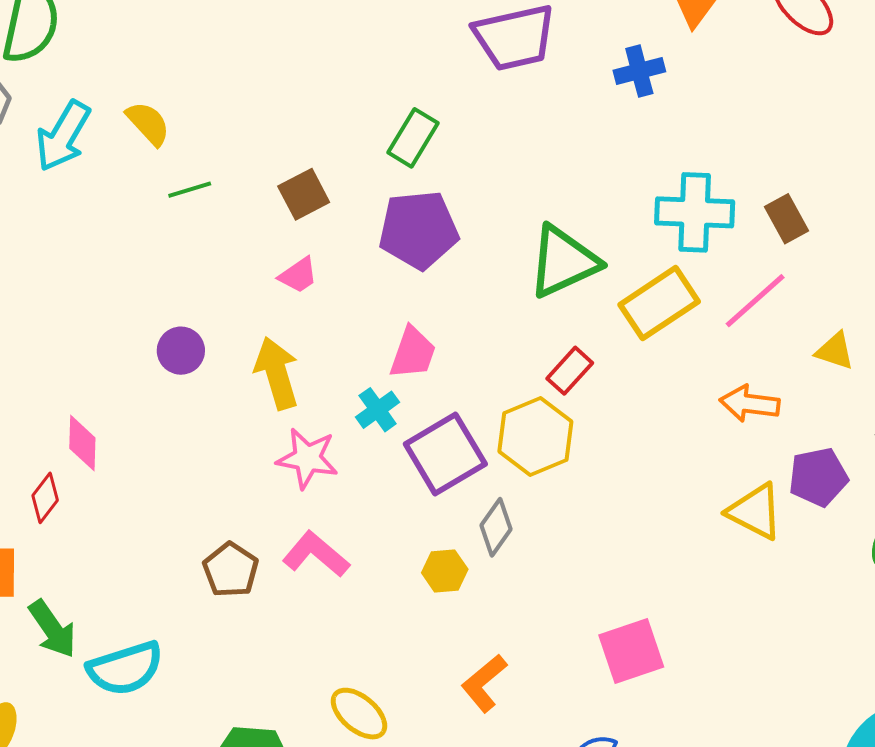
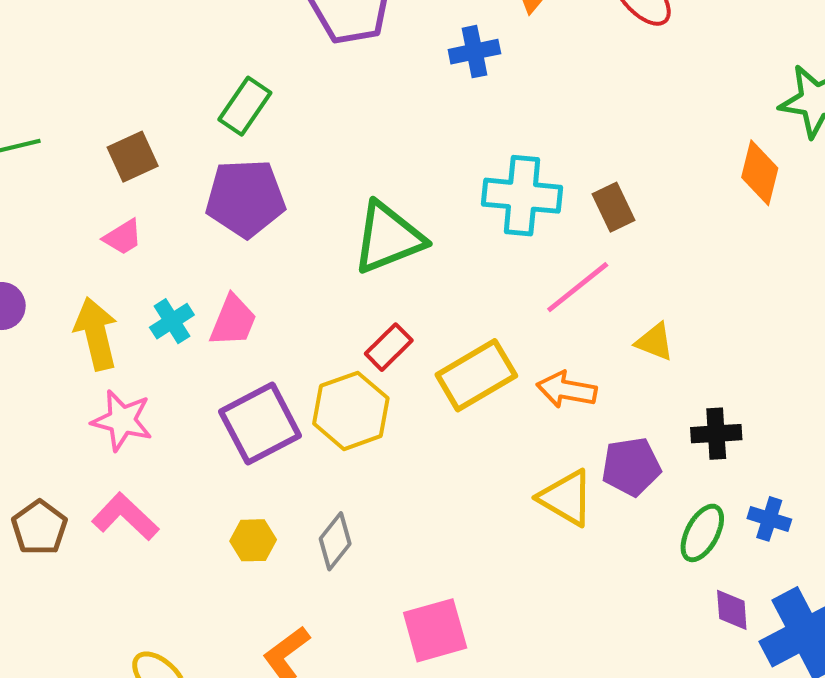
yellow rectangle: (659, 303) -> (476, 375), moved
cyan cross: (378, 410) -> (172, 321), moved
gray diamond: (496, 527) -> (335, 541), moved

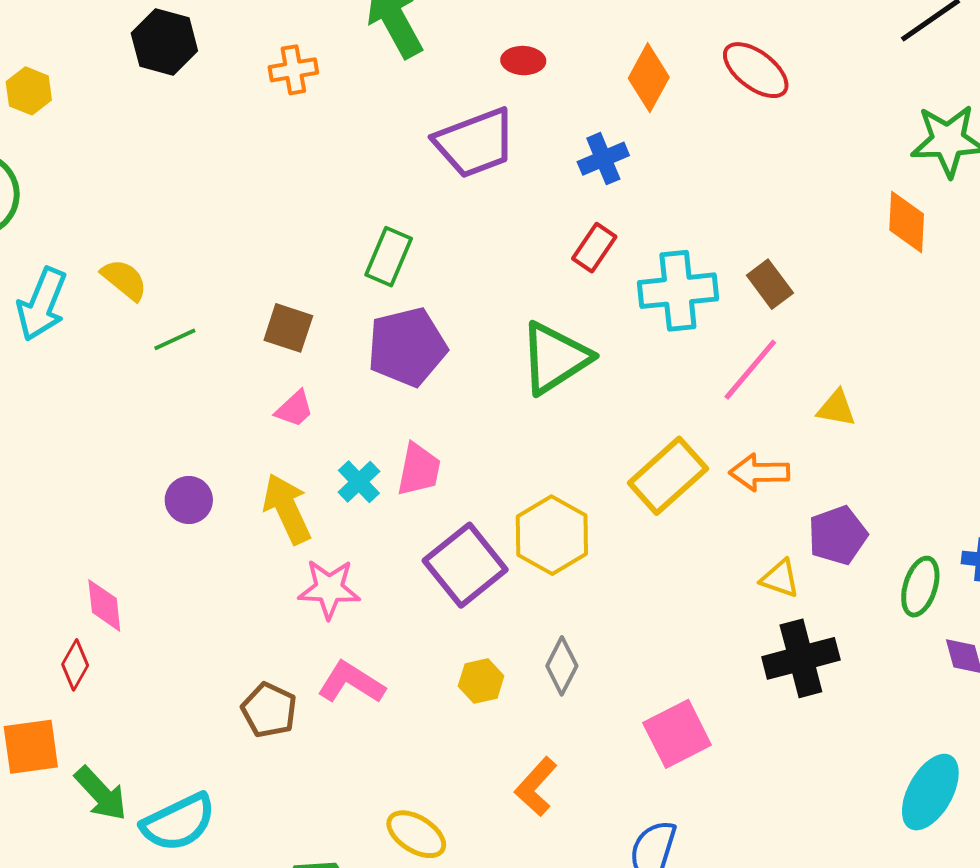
brown square: (133, 157) -> (288, 328), turned -36
red rectangle: (389, 347) -> (594, 248), moved
black cross: (716, 434) -> (801, 658), moved, size x1.5
yellow triangle: (566, 498) -> (780, 578), size x0.7

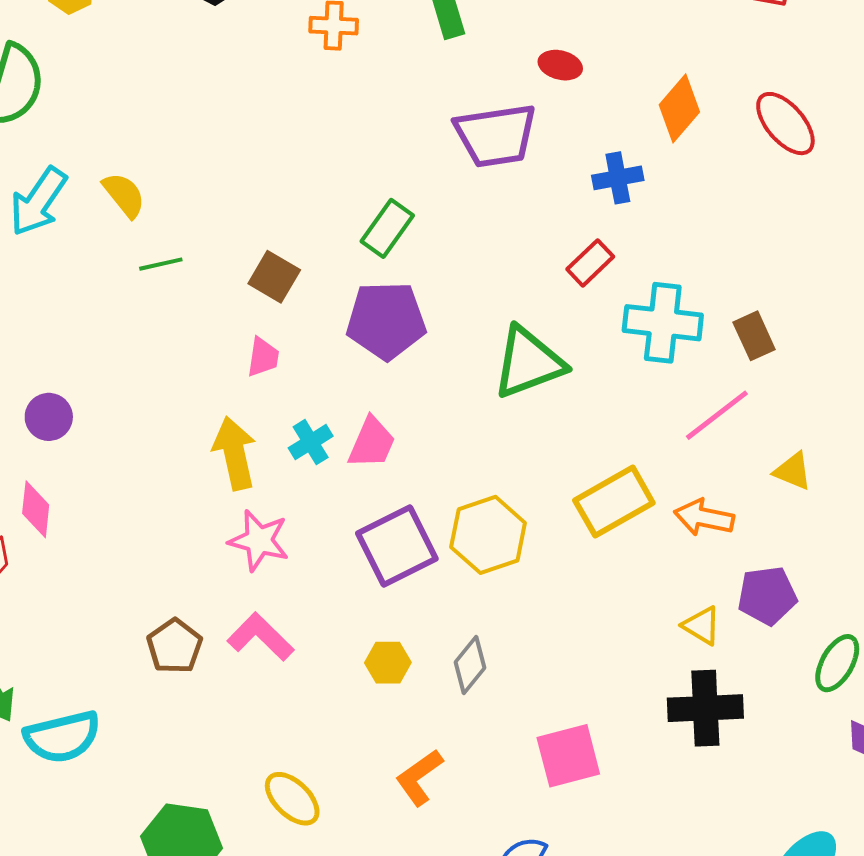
pink trapezoid: (294, 409) -> (263, 357), turned -51
purple circle: (189, 500) -> (49, 417), moved

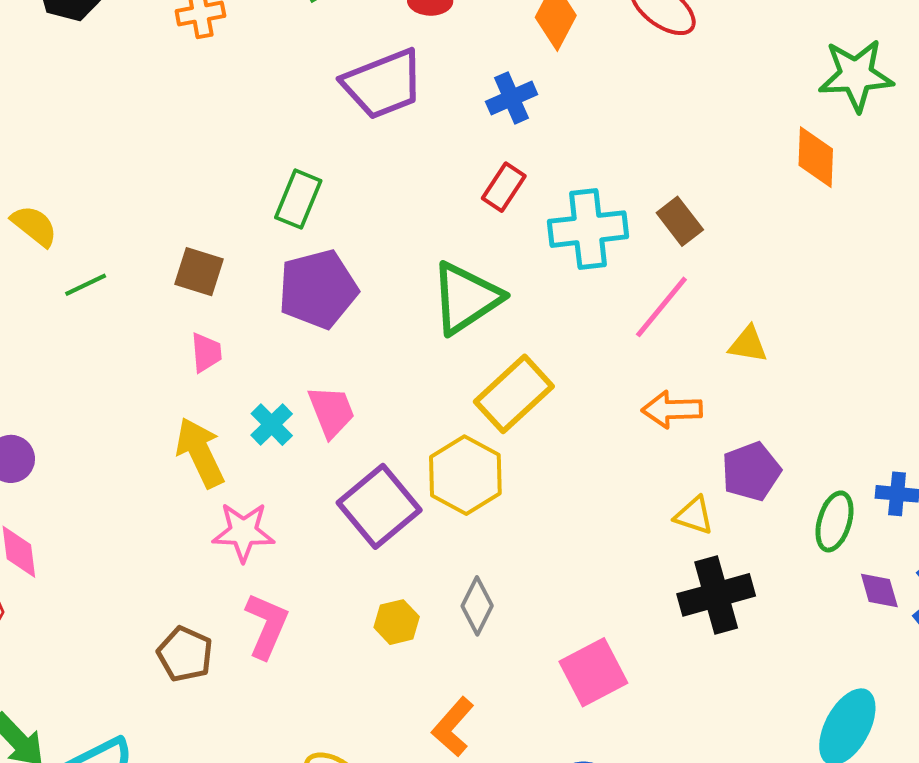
pink trapezoid: (372, 443) -> (331, 411), turned -32
yellow rectangle: (614, 502) -> (514, 394), moved
pink L-shape: (261, 637) -> (267, 626), turned 82

